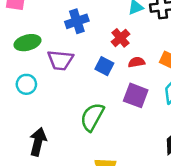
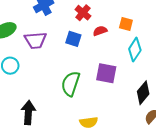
purple square: (136, 95) -> (106, 73), moved

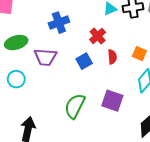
red semicircle: (100, 31) -> (112, 57), turned 96
blue square: (73, 39) -> (84, 61), turned 35

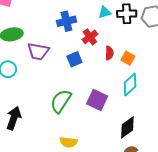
blue cross: (59, 23) -> (66, 21), moved
red semicircle: (112, 57) -> (109, 53), moved

